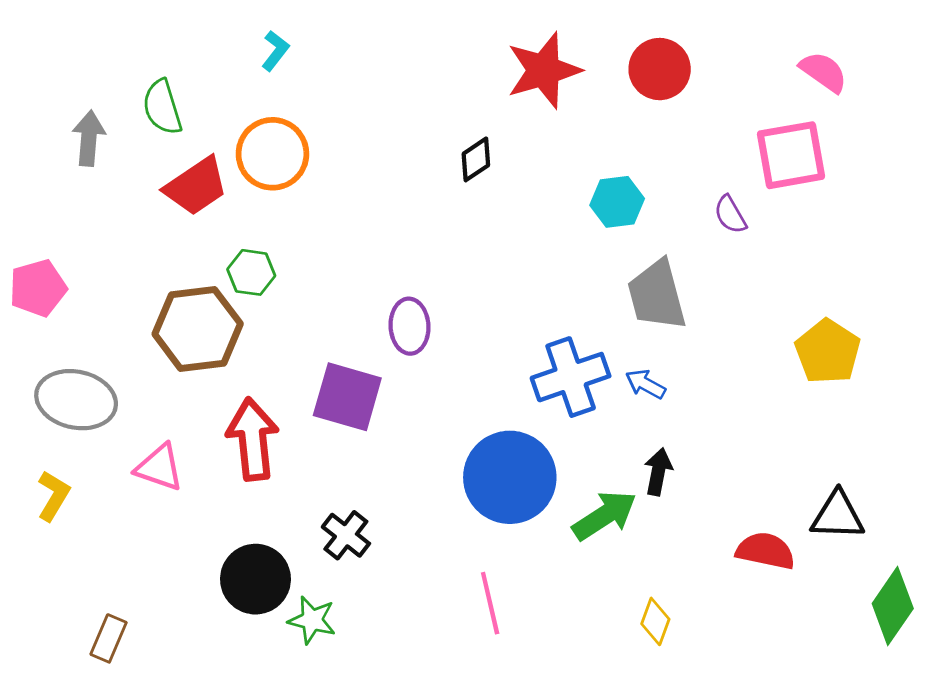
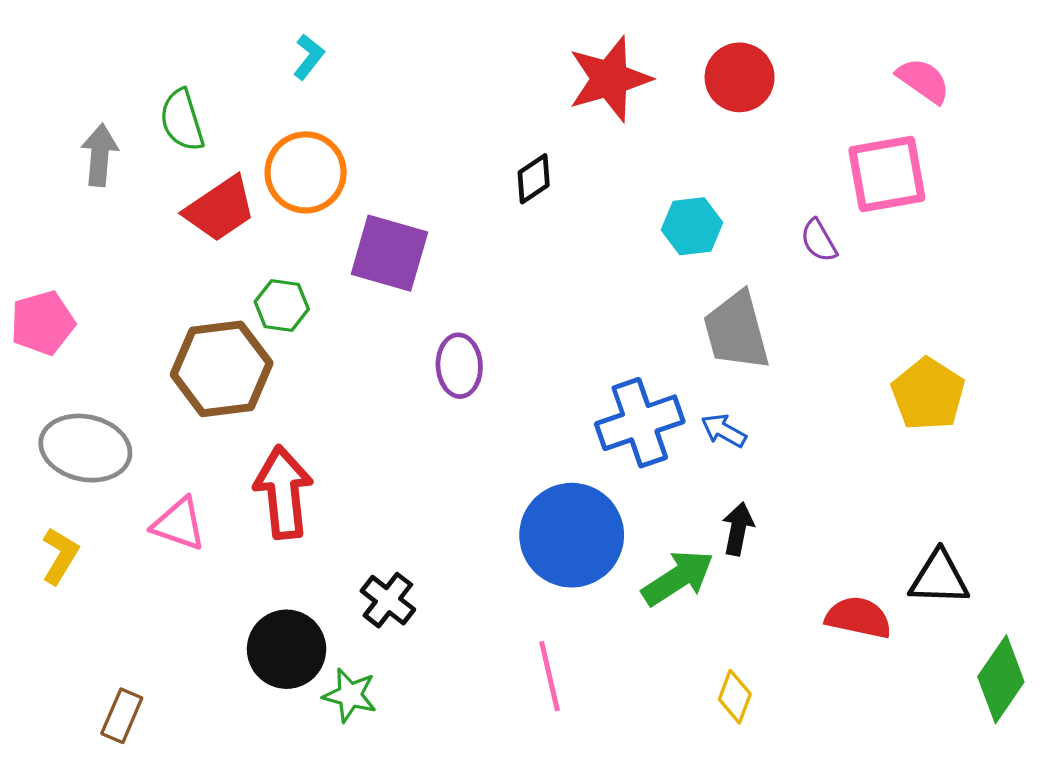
purple square: (347, 397) -> (389, 253), moved

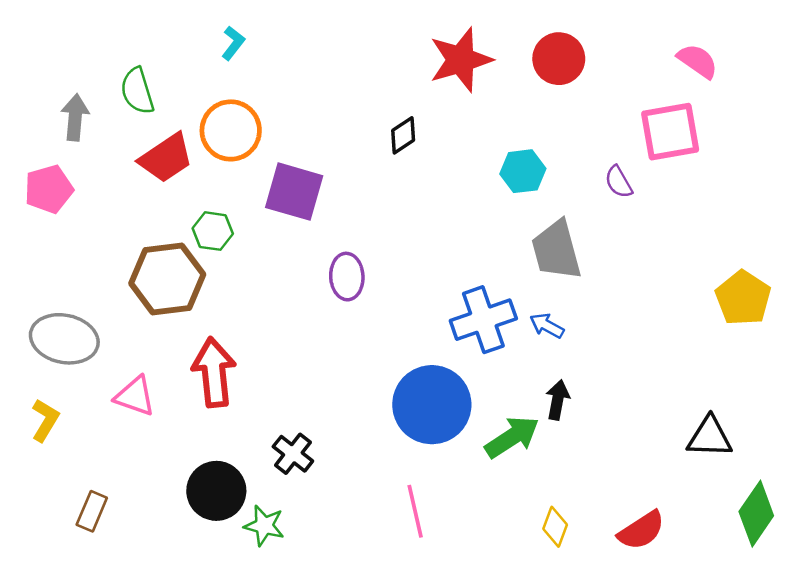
pink pentagon: (43, 323) -> (49, 189), moved
yellow pentagon: (928, 394) -> (743, 298), moved
red semicircle: (858, 618) -> (641, 530), moved, turned 135
brown rectangle: (122, 716) -> (92, 511), moved

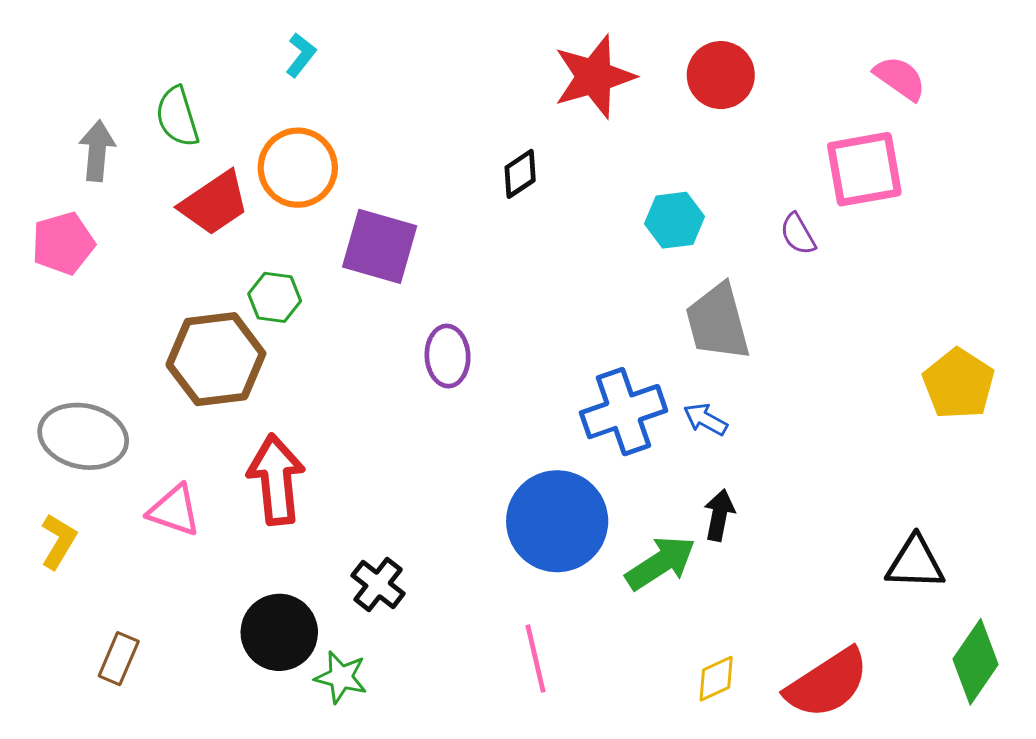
yellow diamond: (555, 527) -> (716, 679), turned 45
red semicircle: (641, 530) -> (827, 683), size x1.4

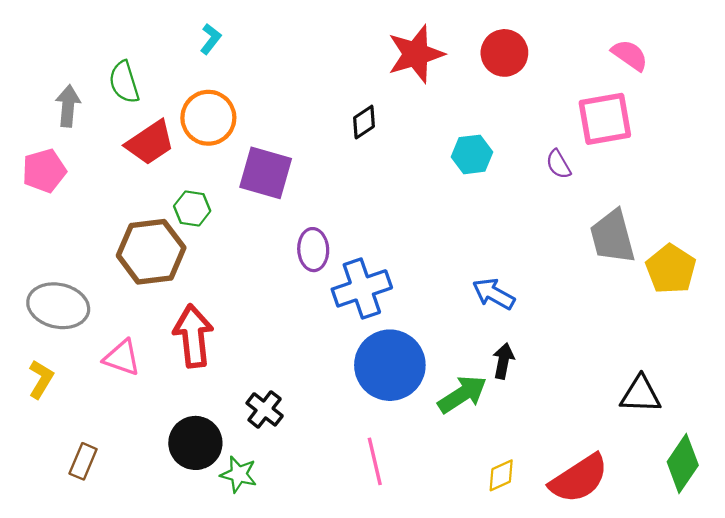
gray trapezoid: (718, 322) -> (612, 237), moved
blue cross: (624, 412) -> (362, 288), moved
blue arrow: (705, 419) -> (494, 294), size x1.4

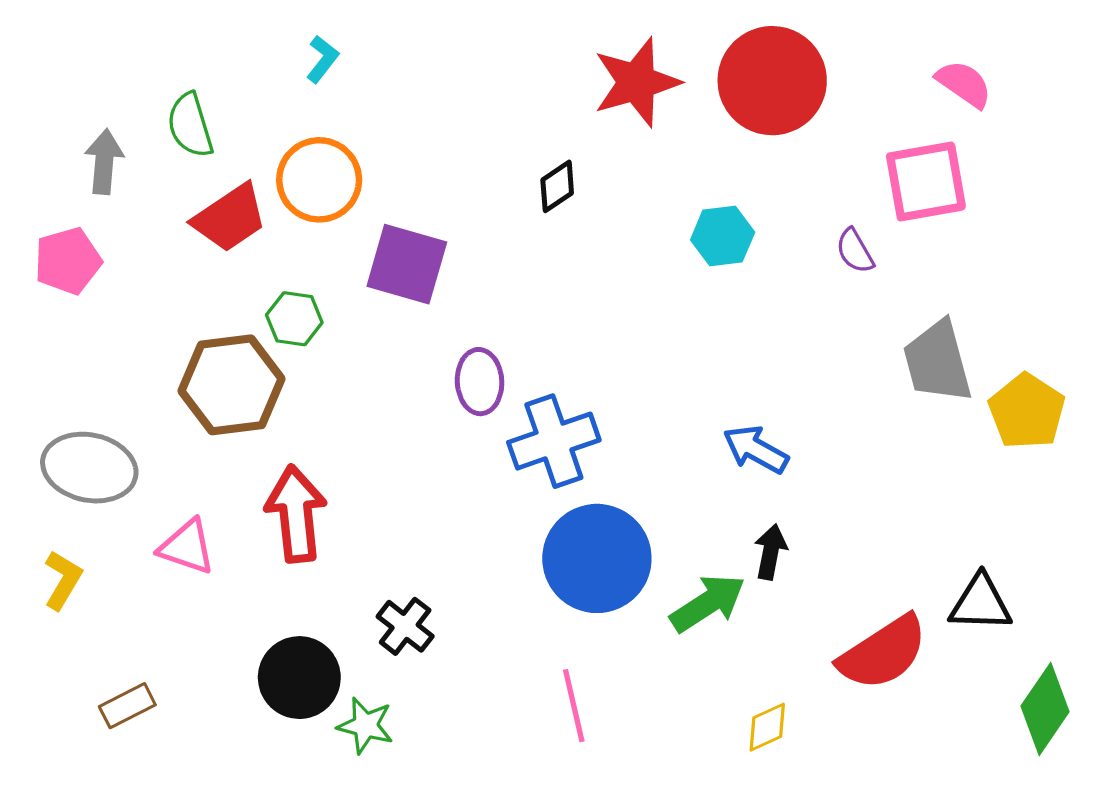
red circle: (504, 53) -> (772, 81), size x1.5
brown rectangle: (83, 461) -> (127, 706), turned 40
red semicircle: (579, 479) -> (883, 653), moved

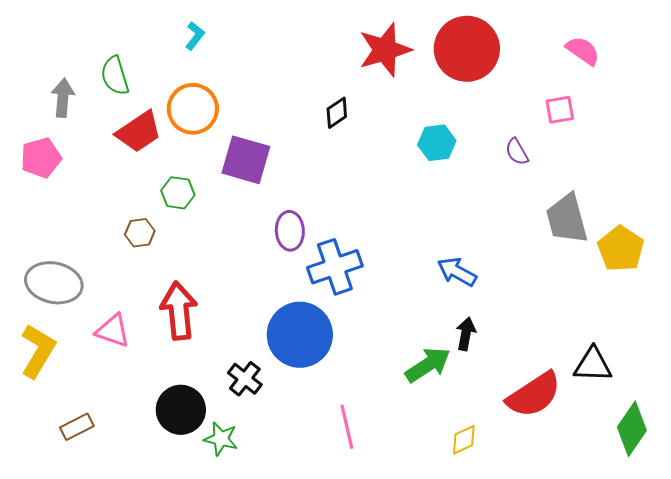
pink square: (926, 181) -> (560, 110), size x0.6
brown hexagon: (231, 385) -> (140, 233), size x0.5
blue circle: (597, 558) -> (300, 335), moved
yellow L-shape: (63, 580) -> (38, 351), size x1.5

